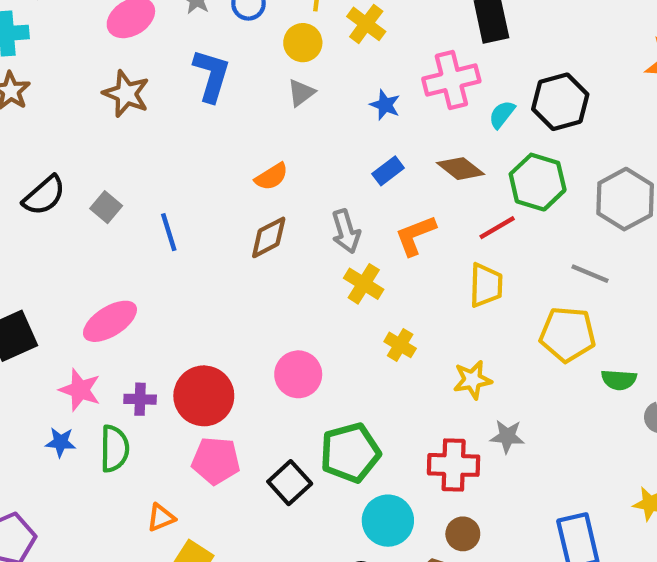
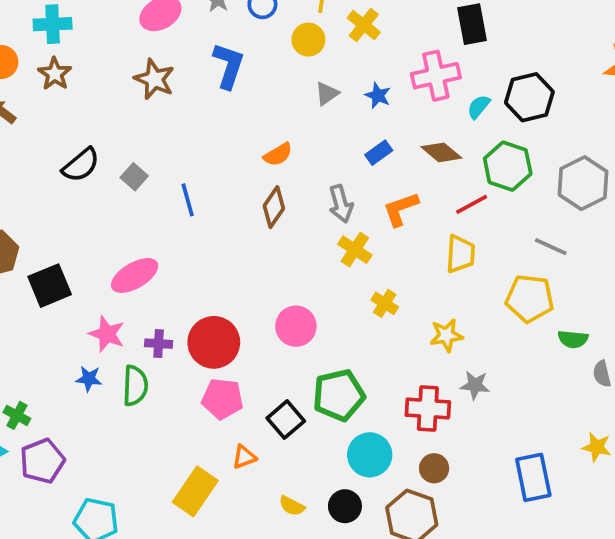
gray triangle: (301, 93) -> (327, 94), moved
brown diamond: (269, 237) -> (274, 207), turned -30
orange triangle: (161, 518) -> (244, 457), moved

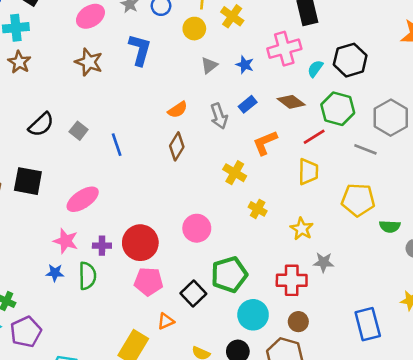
gray arrow: (341, 204) -> (219, 116), moved
gray line: (551, 247) -> (365, 149), moved
black square: (50, 286) -> (28, 181), moved, turned 36
yellow star: (446, 335) -> (302, 229), turned -30

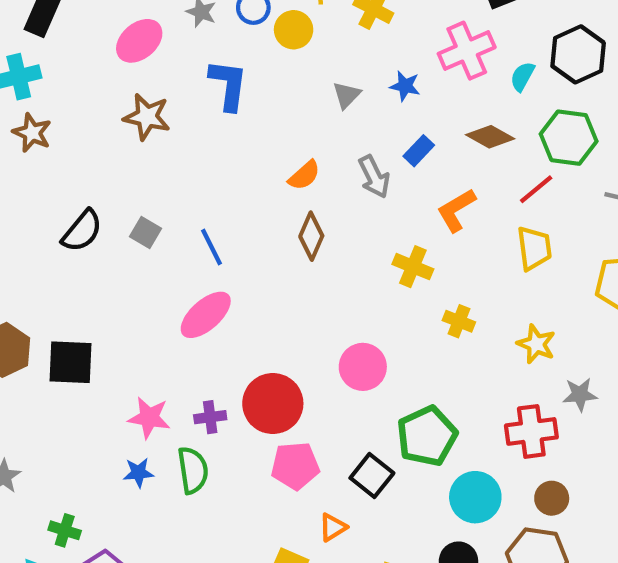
yellow circle: (194, 29) -> (294, 30), moved
black square: (28, 181) -> (70, 362), moved
pink ellipse: (83, 199) -> (206, 315), moved

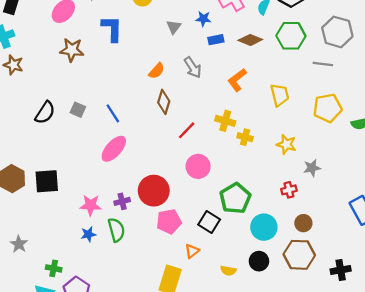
blue rectangle: (419, 151) -> (216, 40), moved, turned 42
red line: (536, 189) -> (187, 130), moved
yellow cross: (413, 267) -> (225, 121), moved
red cross: (531, 431) -> (289, 190), size x0.6

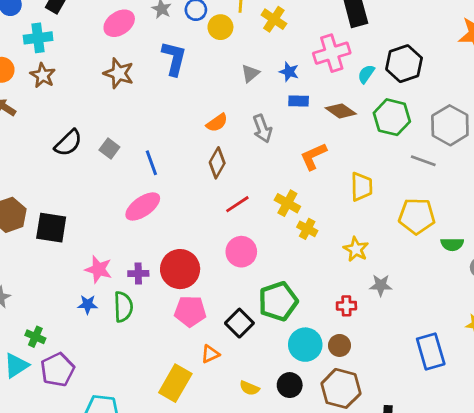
brown circle: (303, 223) -> (340, 345), moved

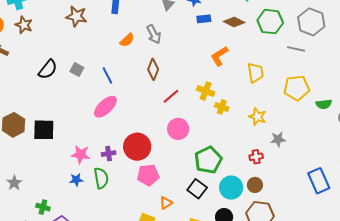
orange semicircle: (217, 123) -> (127, 40), moved
gray arrow: (262, 129) -> (154, 34), moved
black square: (239, 323) -> (197, 189), moved

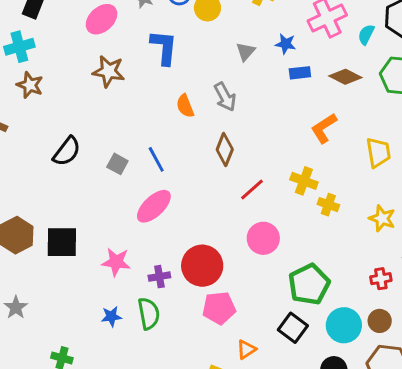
orange semicircle: (127, 40) -> (185, 106), turned 112
gray square: (77, 69) -> (117, 164), moved
pink star: (81, 154) -> (116, 262), moved
gray star: (14, 183) -> (16, 307), moved

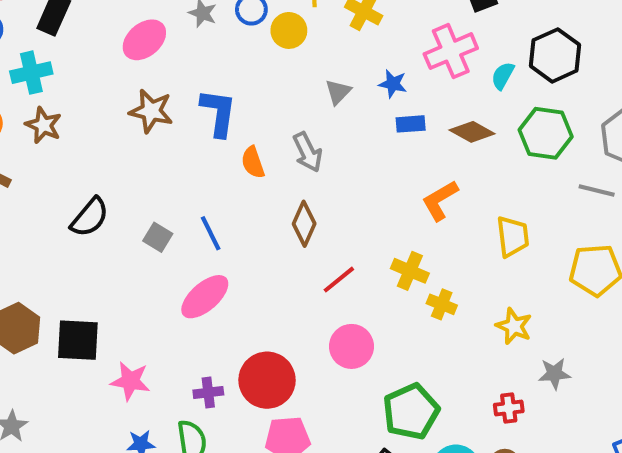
blue L-shape: (164, 47) -> (218, 113), moved
pink star: (116, 262) -> (130, 381), moved

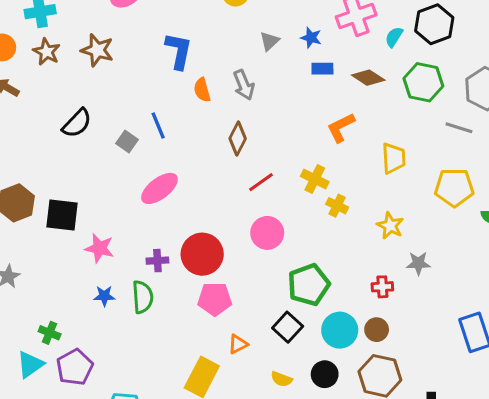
brown star: (151, 111) -> (97, 50), moved
blue line: (211, 233) -> (158, 125), moved

